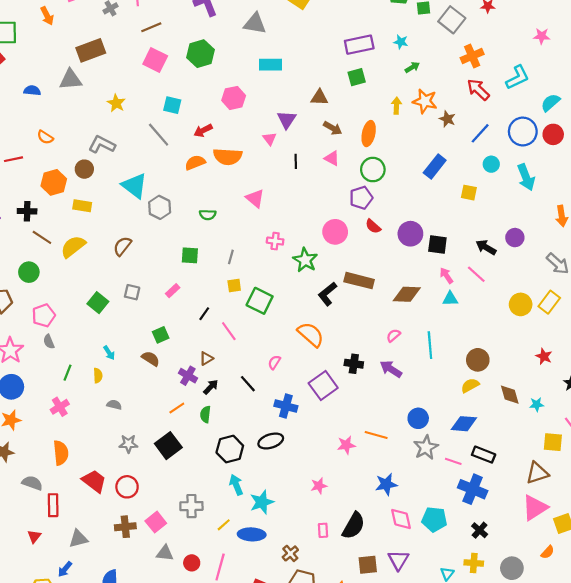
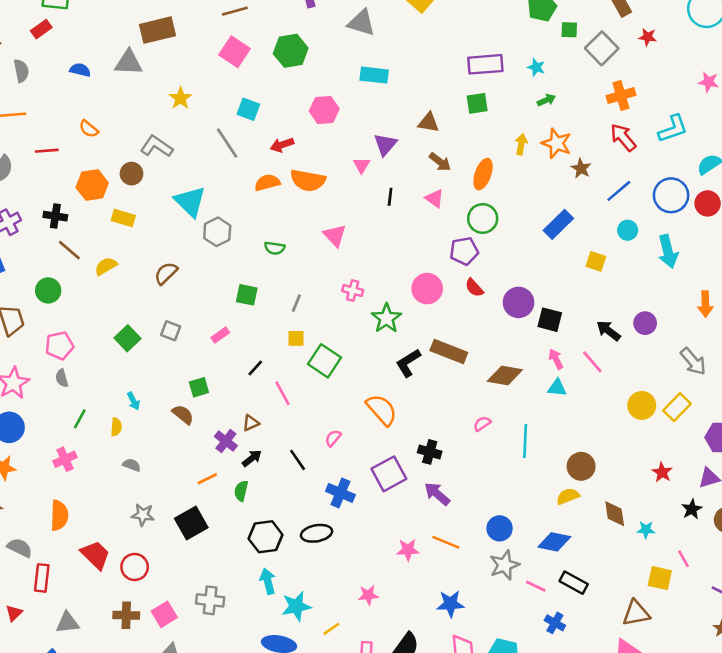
yellow semicircle: (73, 247) -> (106, 266), size x0.7
purple arrow: (391, 369) -> (437, 494), moved
blue cross: (473, 489) -> (555, 623), size x0.6
yellow line: (224, 525) -> (331, 629), moved

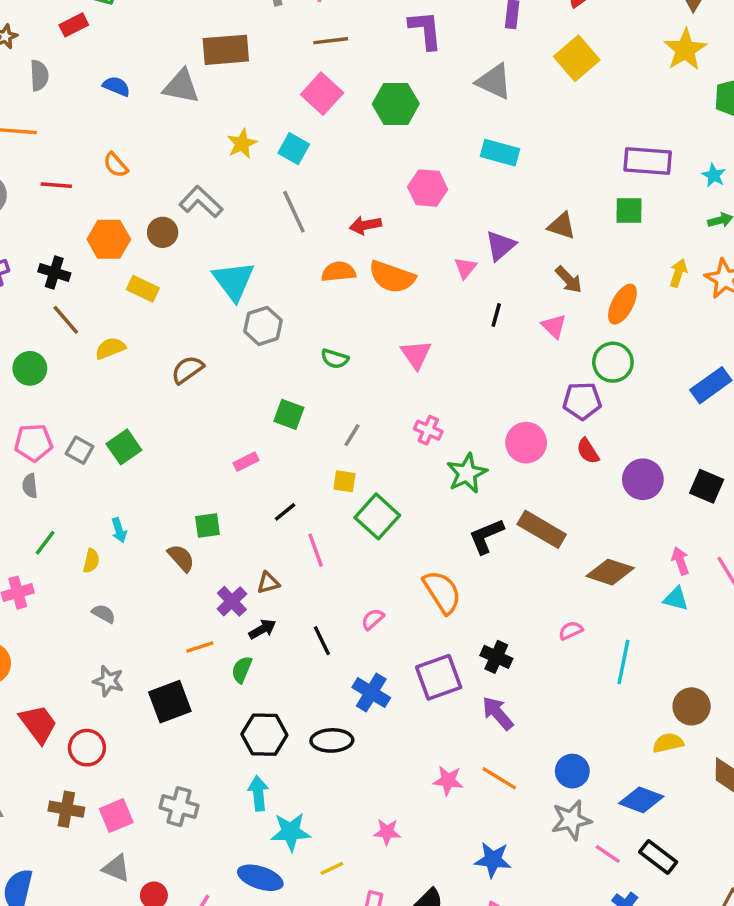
cyan square: (248, 109) -> (294, 149), moved
black square: (550, 320) -> (707, 486), moved
gray square: (171, 331) -> (80, 450), moved

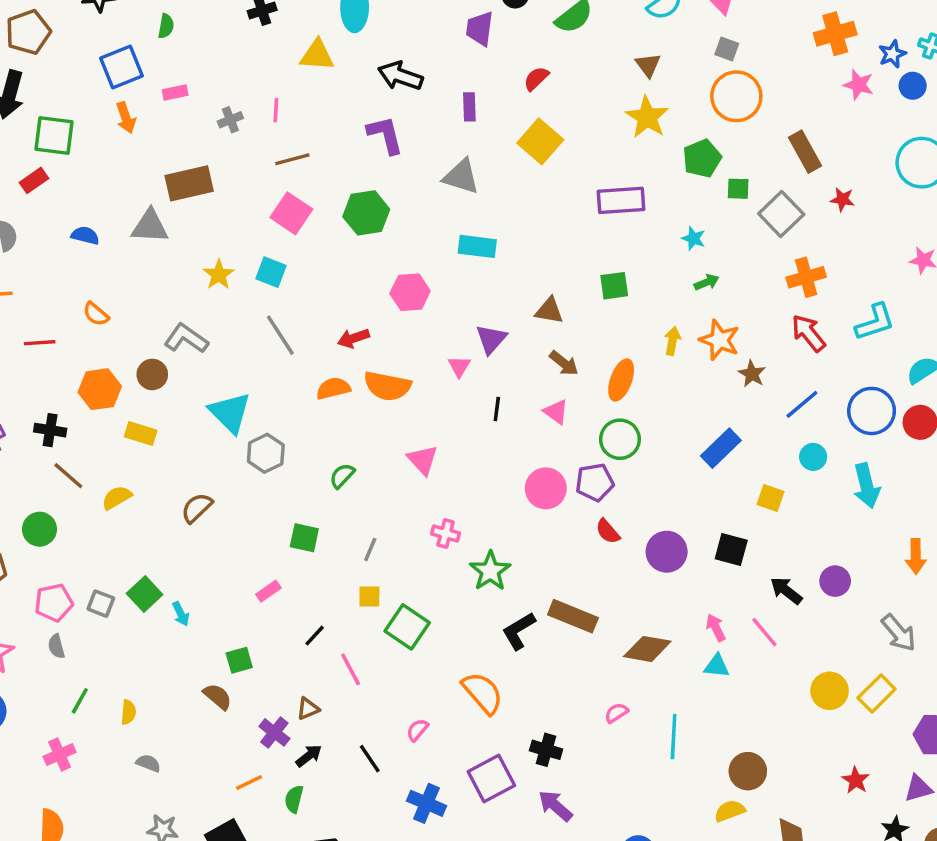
purple rectangle: (648, 161) -> (621, 200), moved
green semicircle: (335, 359) -> (342, 476), turned 124
pink circle: (526, 443) -> (546, 488), moved
cyan arrow: (119, 530) -> (181, 614), moved

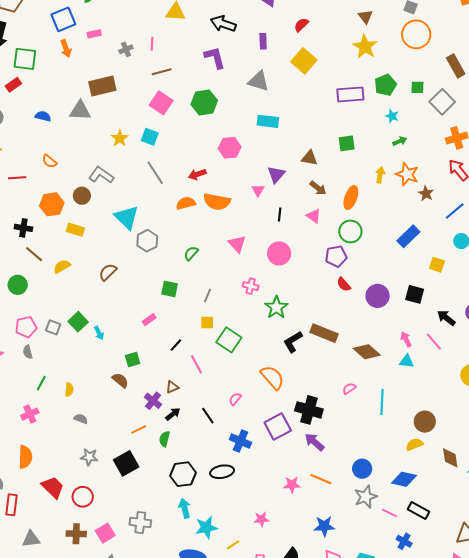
green pentagon: (702, 158) -> (385, 85), moved
pink circle: (546, 488) -> (279, 253), moved
brown diamond: (647, 649) -> (367, 352), turned 32
black cross: (546, 750) -> (309, 410), size x1.5

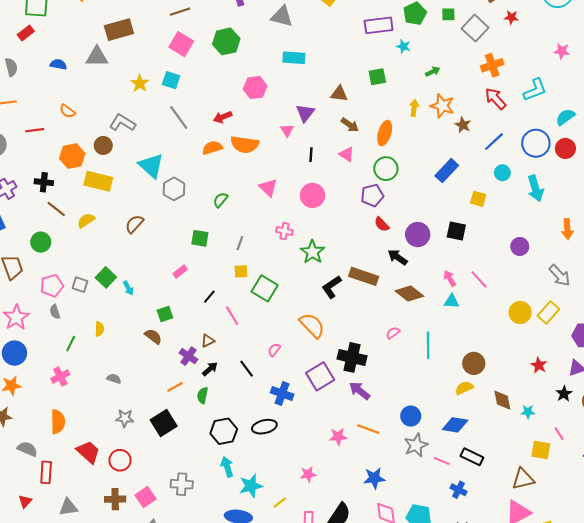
cyan star: (392, 116) -> (403, 46), moved
yellow rectangle: (75, 230) -> (98, 181), size x1.5
black arrow: (446, 318) -> (398, 257), moved
yellow semicircle: (69, 390) -> (99, 329), moved

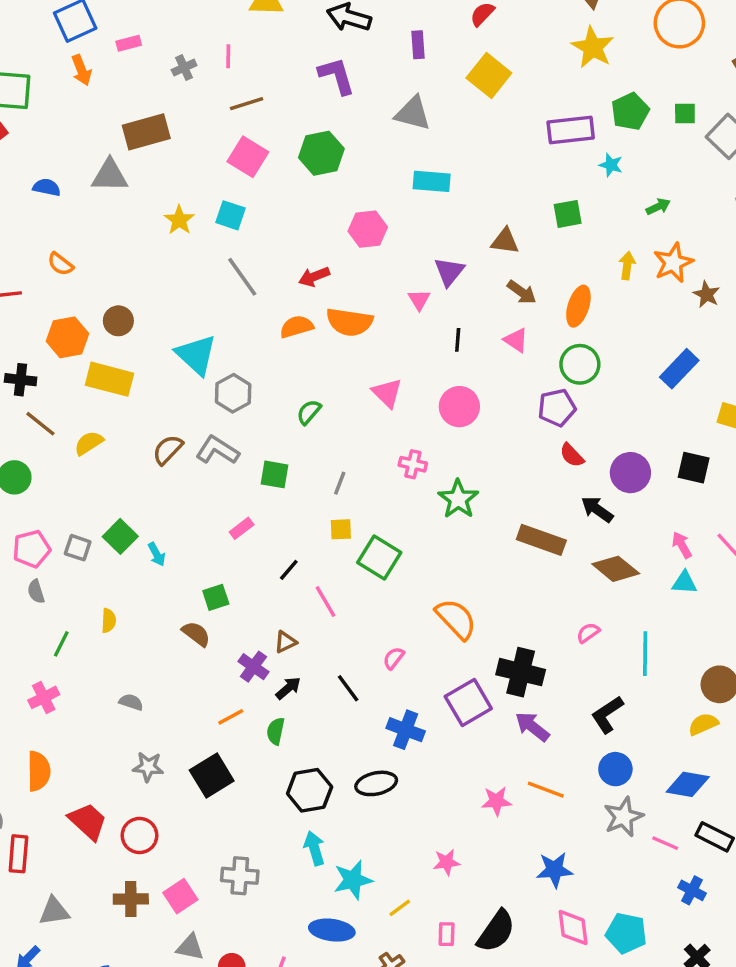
orange star: (442, 106) -> (673, 263), turned 30
gray L-shape: (122, 123) -> (217, 450), moved
black L-shape: (332, 287) -> (607, 714), moved

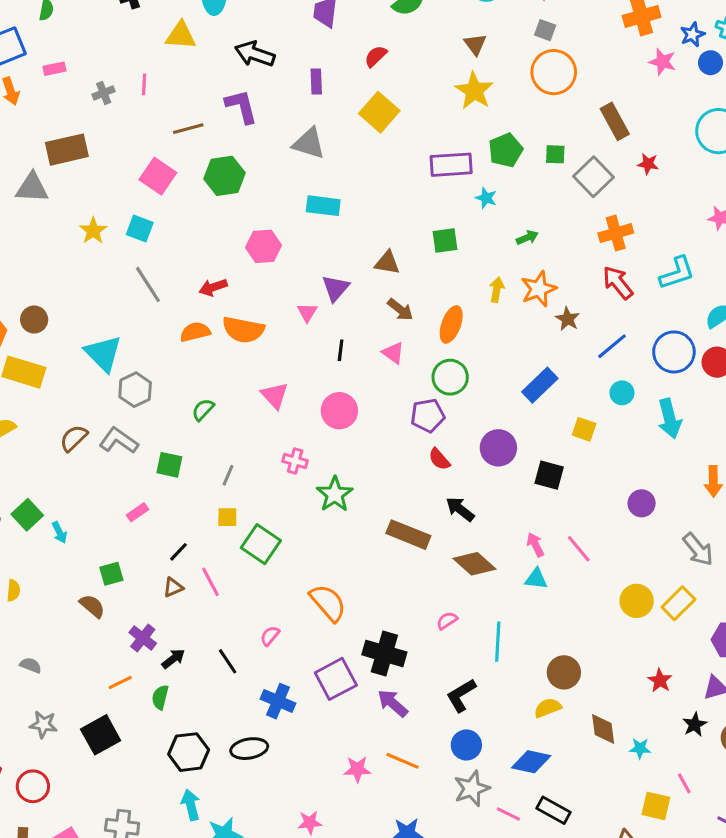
brown line: (247, 104) -> (188, 129), moved
purple circle: (630, 473) -> (498, 448), moved
brown triangle: (285, 642) -> (173, 587), moved

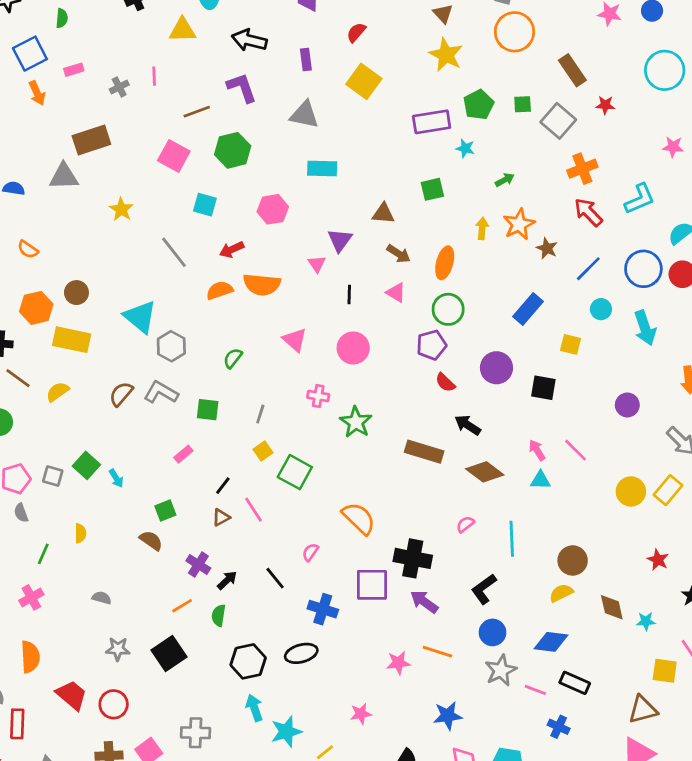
cyan square: (140, 229) -> (205, 205), moved
yellow square: (227, 517) -> (263, 451), turned -30
purple square: (336, 679) -> (372, 585), turned 33

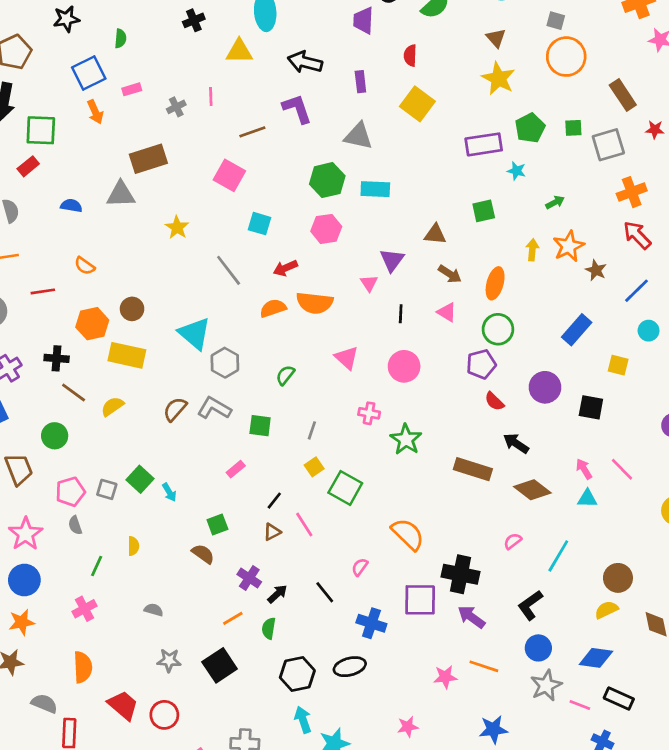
red semicircle: (356, 32) -> (410, 56), turned -40
gray square: (558, 121) -> (608, 145), turned 32
green hexagon: (233, 150) -> (327, 180), moved
cyan line: (512, 539) -> (558, 556), turned 32

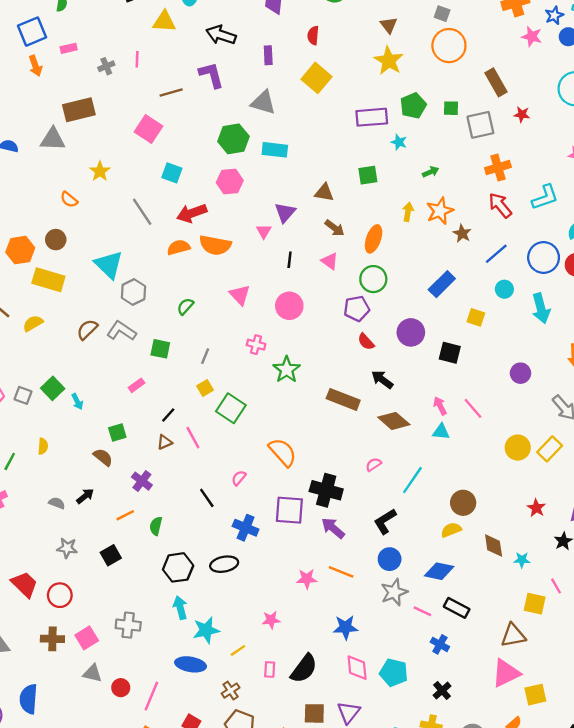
orange semicircle: (85, 266) -> (69, 199), moved
red arrow: (285, 268) -> (192, 213), size x1.4
black arrow: (277, 594) -> (85, 496), moved
black square: (220, 665) -> (111, 555), size x0.7

